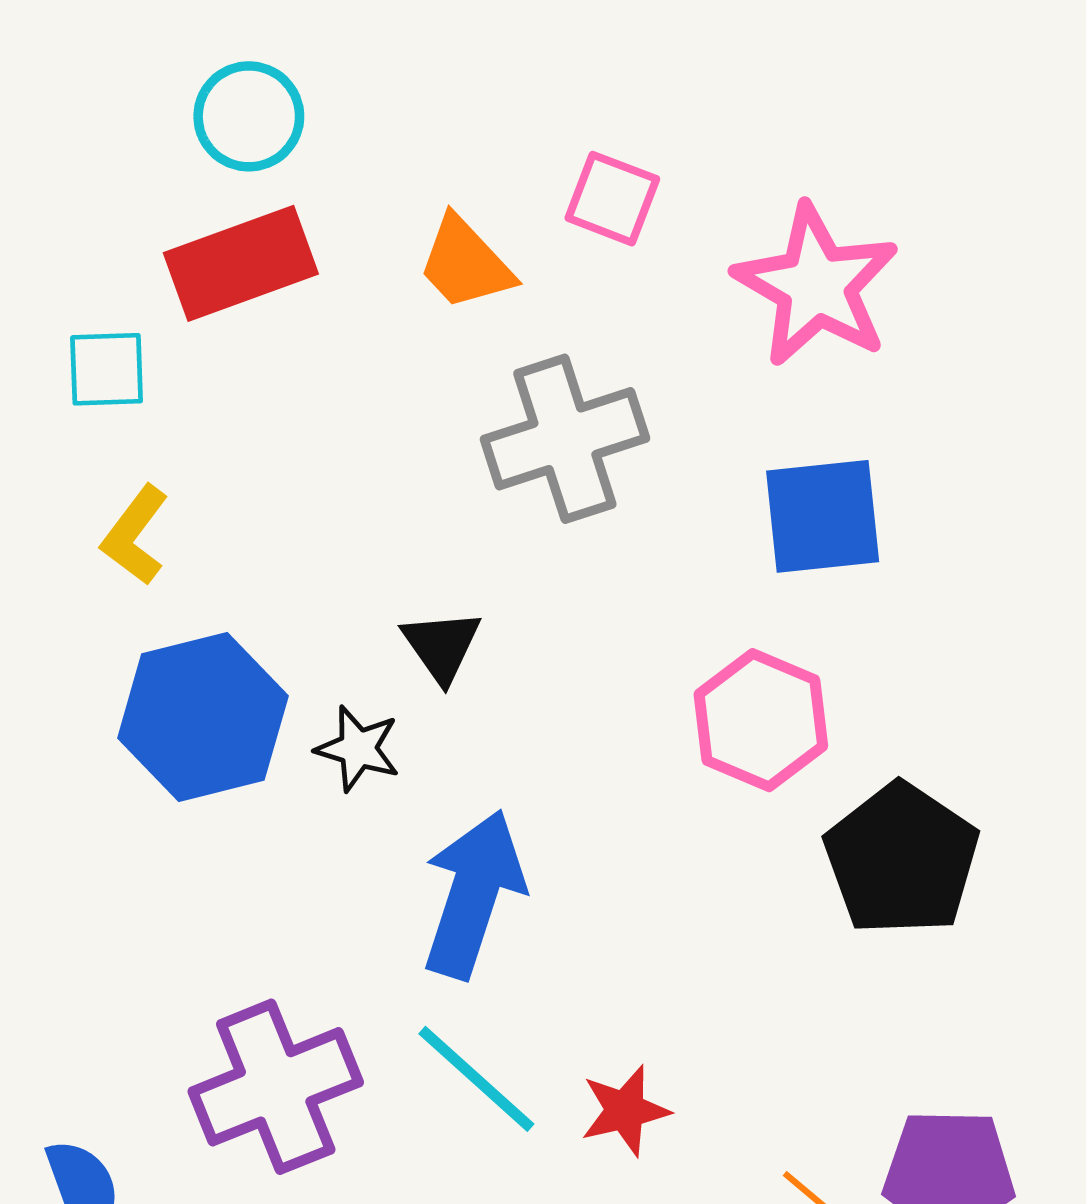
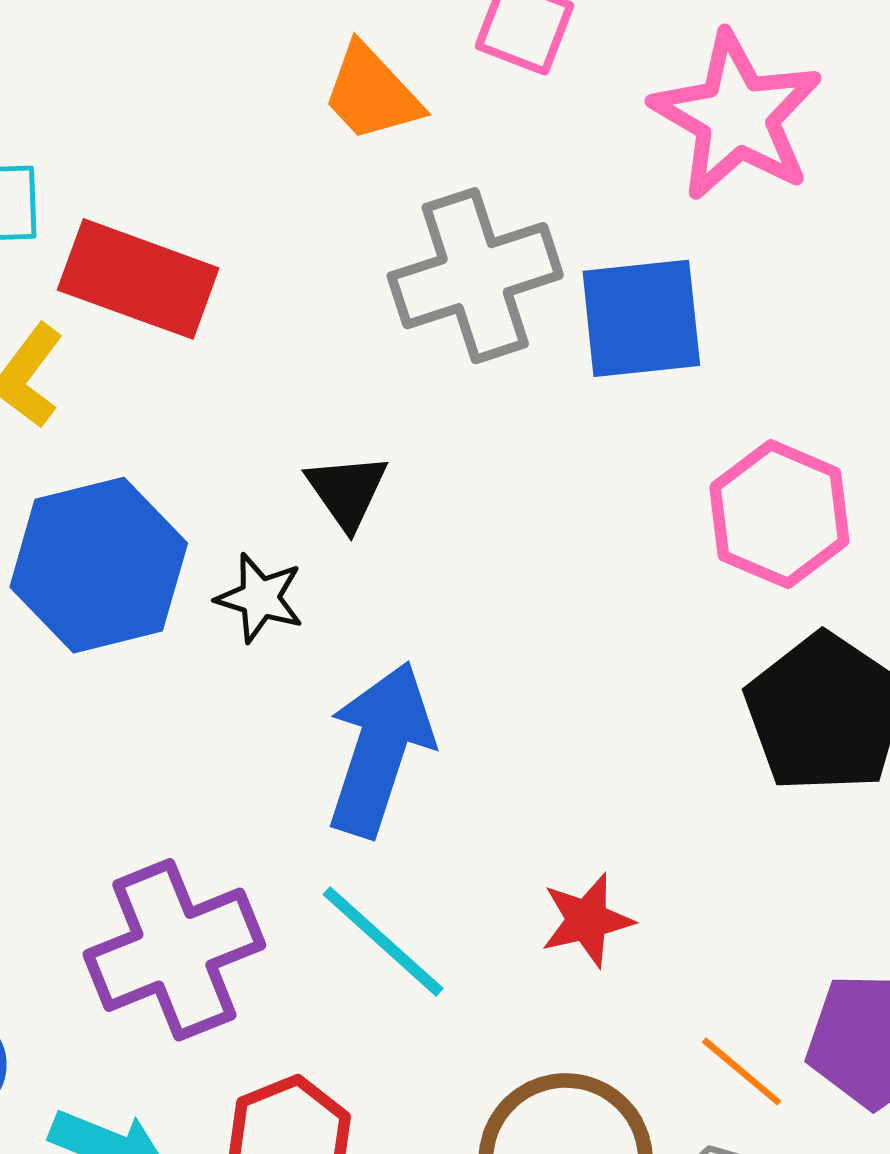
red rectangle: (241, 263) -> (138, 279), moved, turned 40
blue square: (823, 516) -> (641, 318), moved
pink hexagon: (761, 720) -> (779, 514), moved
red star: (625, 1111) -> (587, 920), moved

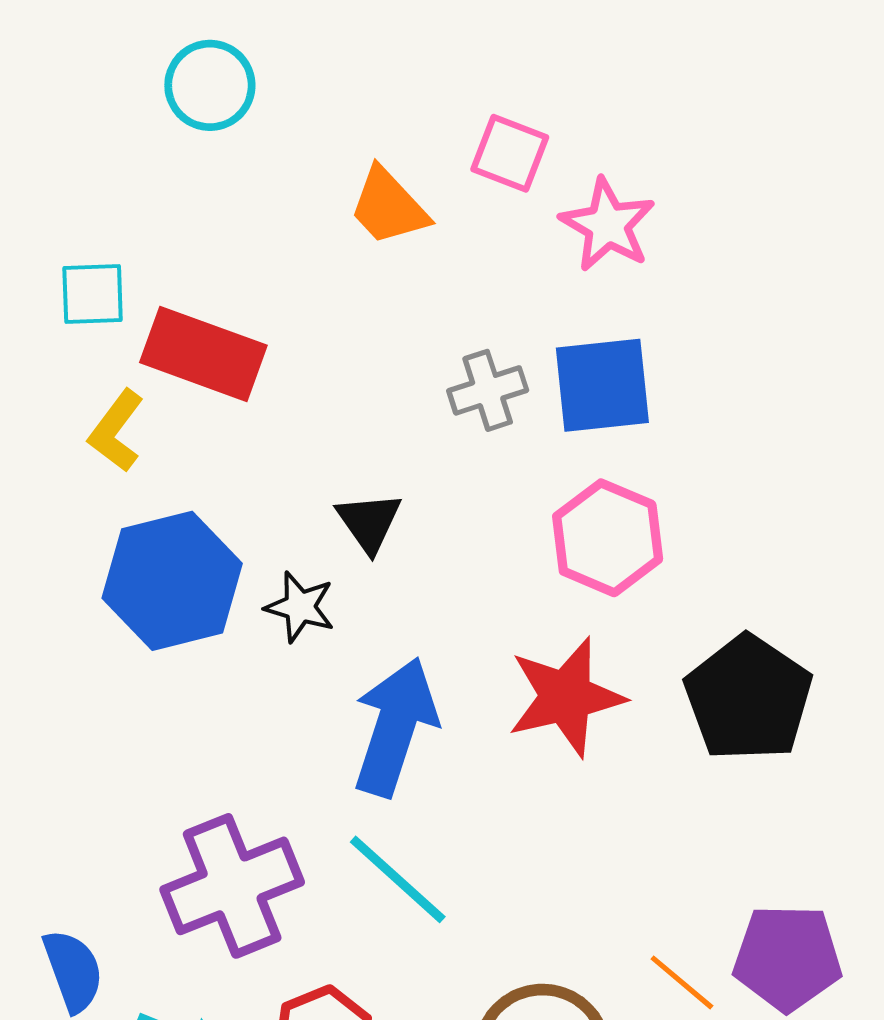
pink star: (737, 116) -> (608, 225), moved, size x0.7
gray cross: (475, 276) -> (488, 390), moved, size x0.6
pink hexagon: (779, 514) -> (608, 538), moved
red star: (587, 920) -> (566, 697), moved, size x1.6

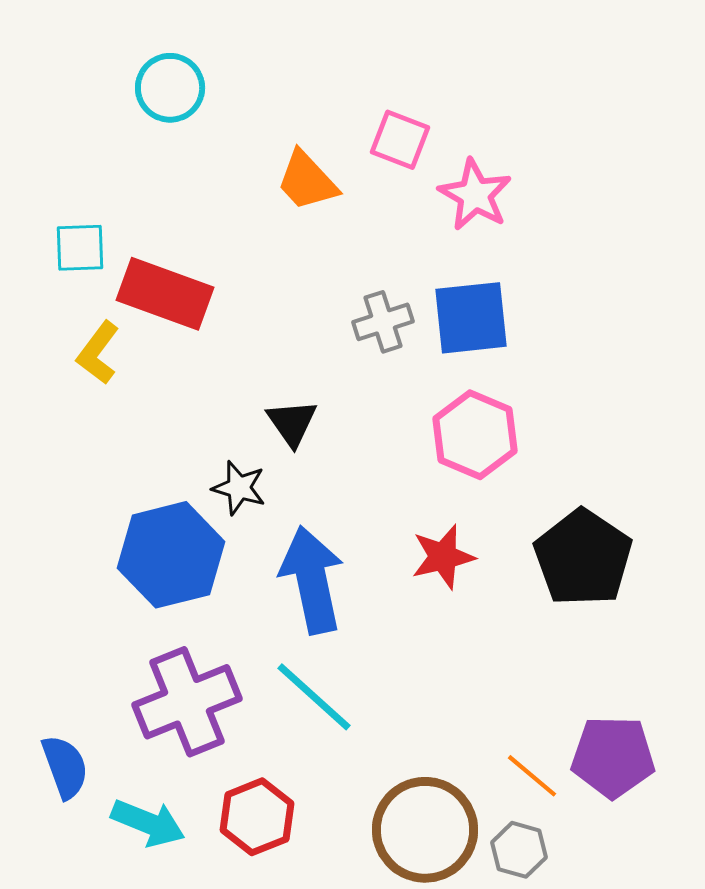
blue hexagon: (172, 581) -> (171, 555), moved
red star: (566, 697) -> (443, 557), size x0.7
blue arrow: (395, 727) -> (312, 580), turned -30

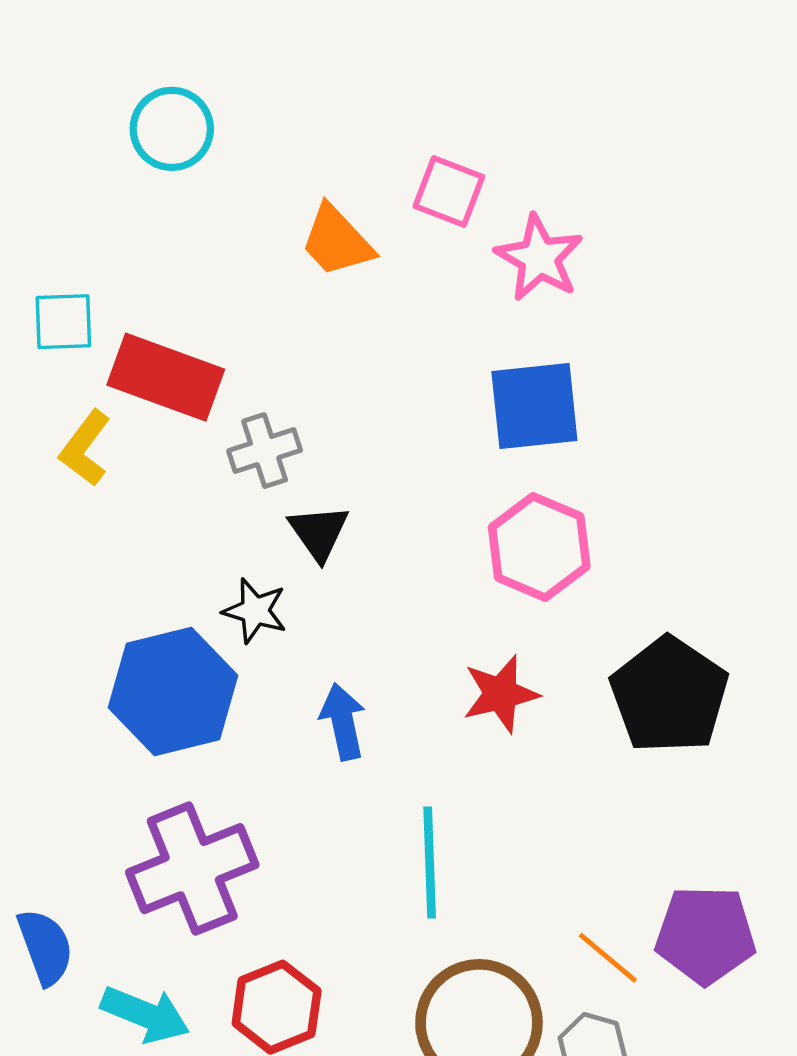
gray cross: (383, 322) -> (265, 451), moved
blue arrow: (312, 580) -> (343, 722), size x0.6
cyan line: (314, 697) -> (430, 863), moved, turned 46

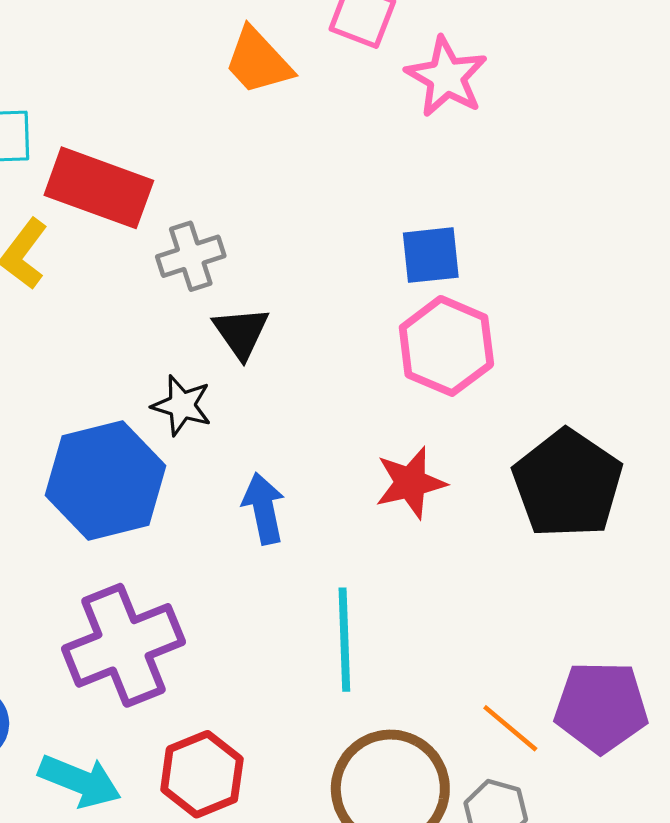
blue square: (534, 406) -> (431, 255), moved, size x0.7

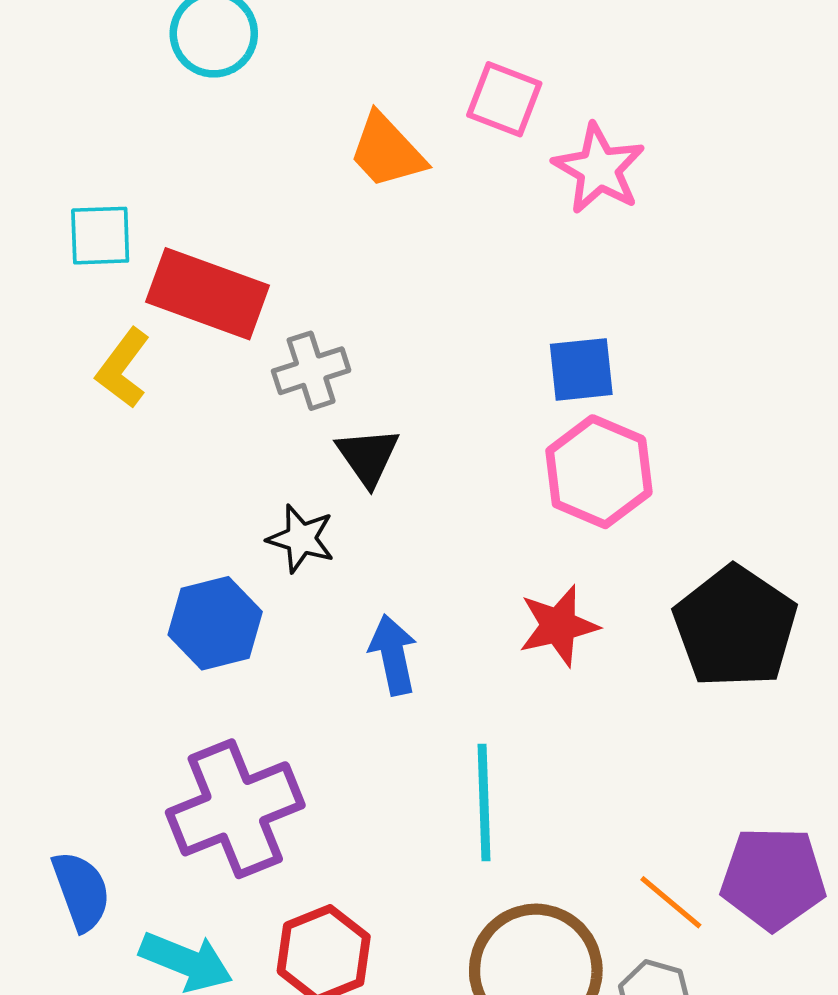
blue hexagon: (106, 480) -> (215, 623), size x0.7

